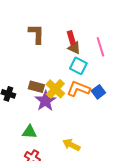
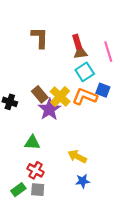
brown triangle: (74, 48) -> (80, 53), turned -32
cyan square: (78, 66) -> (85, 72), turned 30
brown rectangle: (36, 87) -> (40, 94), turned 35
blue square: (98, 92) -> (103, 90), moved, turned -32

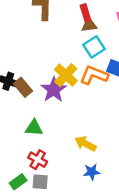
brown rectangle: (40, 94) -> (23, 87), moved

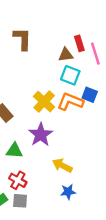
red rectangle: (85, 13) -> (79, 43), moved
cyan square: (94, 47) -> (70, 75), turned -36
purple star: (54, 90) -> (41, 135), moved

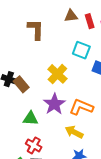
brown L-shape: (22, 39) -> (36, 29), moved
brown triangle: (66, 55) -> (71, 16), moved
orange L-shape: (70, 102) -> (81, 107), moved

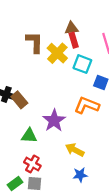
red rectangle: (90, 21) -> (74, 40), moved
yellow cross: (57, 74) -> (57, 53), moved
orange L-shape: (81, 107) -> (87, 105), moved

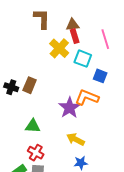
brown L-shape: (35, 42) -> (42, 19), moved
brown rectangle: (19, 100) -> (30, 85), moved, turned 63
purple star: (54, 121) -> (69, 108), moved

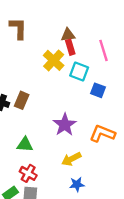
brown L-shape: (42, 19) -> (18, 28), moved
orange L-shape: (87, 97) -> (102, 134), moved
yellow arrow: (76, 139) -> (71, 159), turned -54

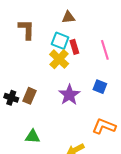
brown triangle: (68, 35) -> (68, 17), moved
cyan square: (79, 72) -> (60, 41), moved
purple star: (65, 125) -> (69, 95), moved

